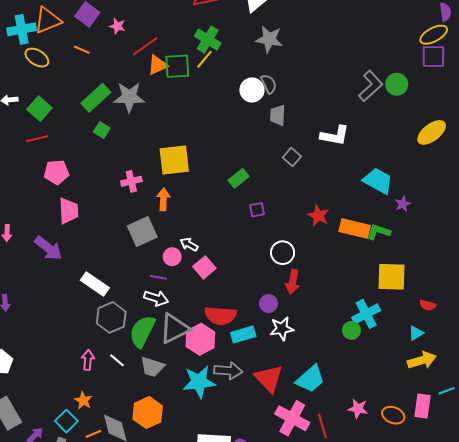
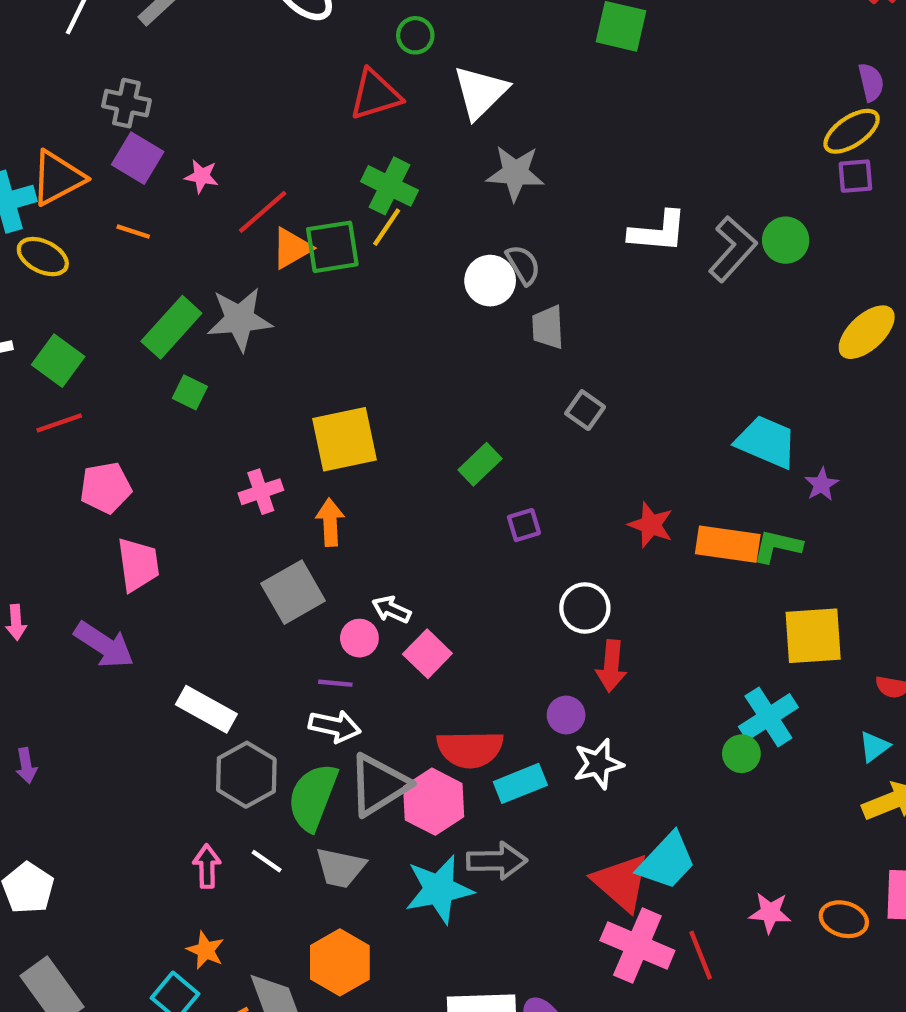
purple square: (433, 56) -> (855, 176), size x0.7
white L-shape: (335, 136) -> (658, 232), moved
red triangle: (269, 378) -> (621, 882), moved

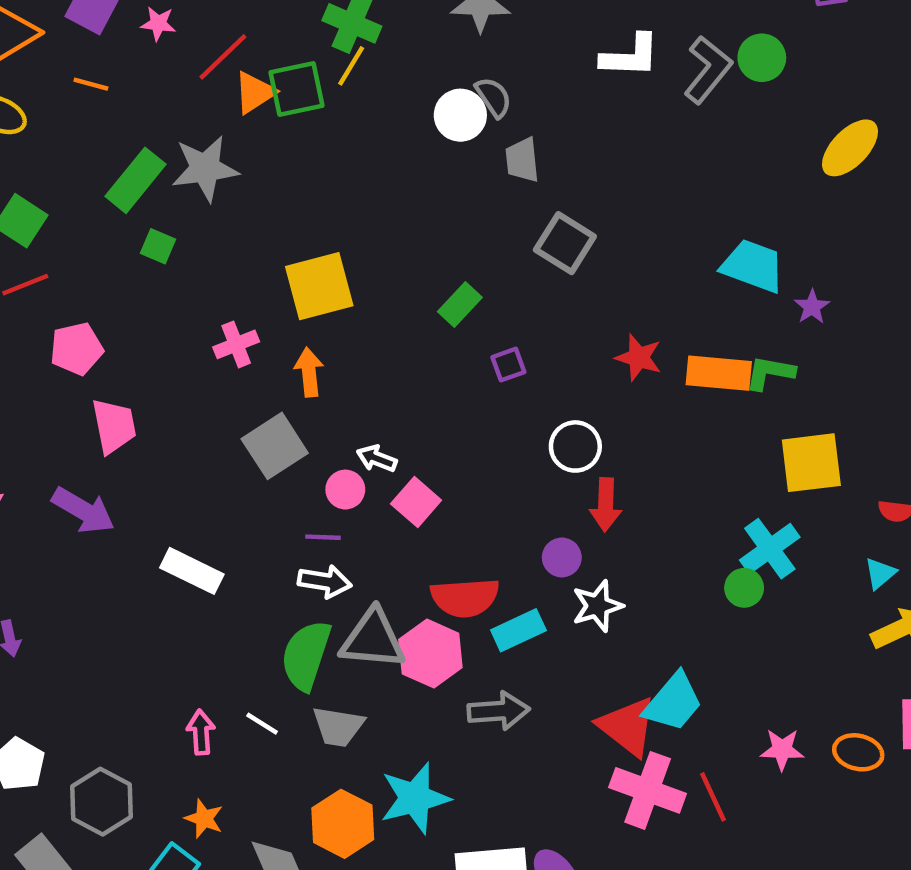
gray square: (585, 410) -> (565, 243), size x1.5
gray hexagon: (246, 775) -> (101, 802), moved
gray triangle: (378, 785) -> (373, 639), turned 40
cyan star: (439, 889) -> (415, 798), moved

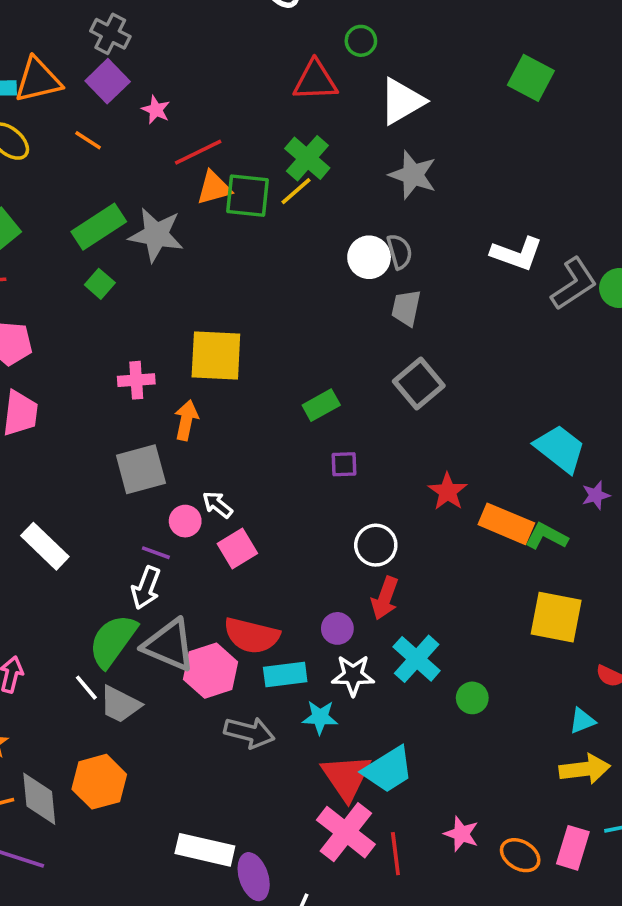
cyan cross: (770, 549) -> (417, 659), moved, turned -30
white arrow: (325, 581) -> (146, 588), turned 84
white line: (262, 724) -> (86, 688), moved
cyan star: (415, 798) -> (320, 717), moved, size x0.6

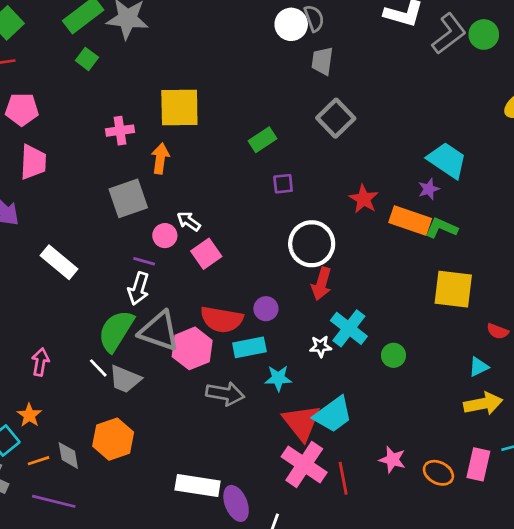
purple star: (596, 495) -> (429, 189), moved
white circle: (376, 545) -> (312, 244), size x1.4
purple circle: (337, 628) -> (266, 309), moved
white star: (353, 675) -> (321, 346), moved, size x0.7
gray diamond: (39, 799) -> (68, 455), size x0.7

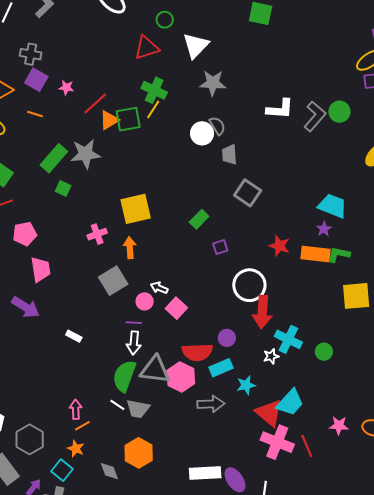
white rectangle: (59, 262) -> (74, 336), size x0.6
red arrow: (321, 284) -> (262, 312), size x1.4
orange line: (38, 461) -> (82, 426), moved

